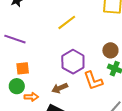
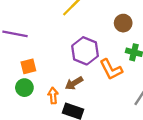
brown circle: (110, 50) -> (123, 23), moved
orange arrow: (31, 97) -> (53, 95), moved, turned -88

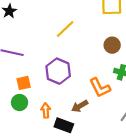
purple hexagon: (85, 51) -> (58, 71), moved
brown arrow: (74, 83) -> (80, 106), moved

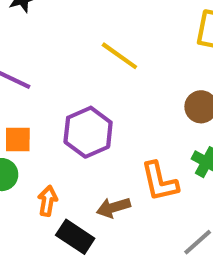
yellow line: (65, 29) -> (119, 56), turned 66

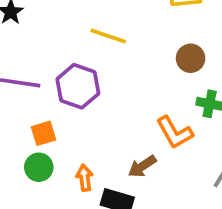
purple hexagon: (88, 132) -> (78, 86), moved

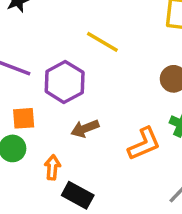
orange L-shape: (175, 132) -> (144, 144), turned -96
brown arrow: (142, 166) -> (85, 129), moved

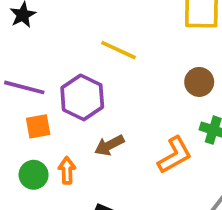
orange square: (24, 118) -> (38, 126), moved
orange arrow: (52, 167) -> (67, 170), moved

